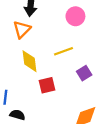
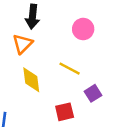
yellow line: (63, 51) -> (70, 69), turned 48
red square: (47, 85) -> (65, 112), moved

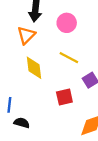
pink circle: (83, 29) -> (67, 23), moved

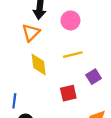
yellow line: (69, 58) -> (73, 55), turned -42

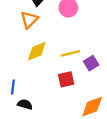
yellow line: (73, 55) -> (70, 53), moved
yellow diamond: (39, 65) -> (37, 51), turned 75

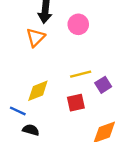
yellow diamond: (37, 51) -> (38, 91), moved
blue line: (13, 87) -> (18, 111), turned -72

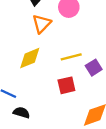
orange triangle: (36, 37) -> (42, 24), moved
yellow diamond: (38, 91) -> (30, 58), moved

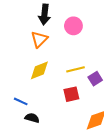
orange triangle: (42, 24) -> (39, 39), moved

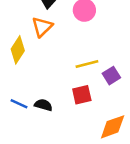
yellow diamond: (39, 70) -> (18, 50), moved, turned -35
black semicircle: (32, 118) -> (43, 105), moved

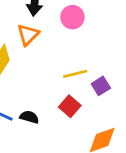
red square: (82, 95) -> (70, 106), turned -36

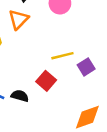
red square: (70, 106) -> (46, 81), moved

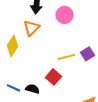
purple square: (86, 67) -> (88, 54), moved

